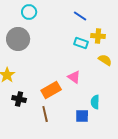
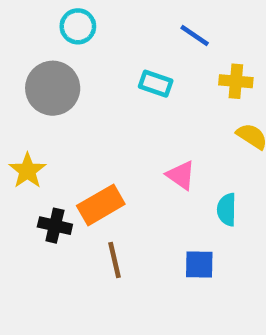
cyan rectangle: (81, 43) -> (156, 84), moved
orange rectangle: (51, 90) -> (101, 205), moved
cyan semicircle: (95, 102) -> (227, 210), moved

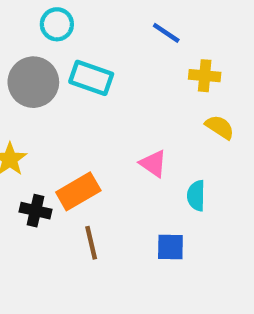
cyan rectangle: (156, 84) -> (91, 78), moved, size x1.4

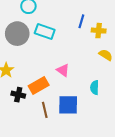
blue line: (166, 33) -> (81, 21), moved, turned 72
pink triangle: (153, 164) -> (63, 70), moved
blue square: (170, 247) -> (68, 105), moved, size x1.5

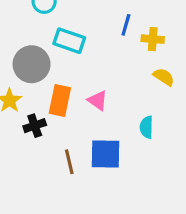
gray circle: (17, 34) -> (32, 64), moved
orange rectangle: (39, 85) -> (60, 100), moved, turned -48
black cross: (18, 95) -> (35, 126), moved, turned -32

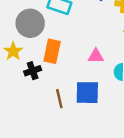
pink triangle: (98, 100) -> (96, 56), moved, turned -35

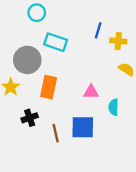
black cross: (33, 71) -> (30, 118), moved

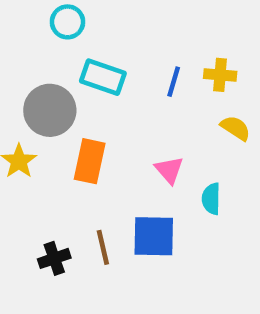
blue line: (98, 30) -> (174, 82), moved
pink triangle: (91, 92) -> (169, 170), turned 49
black cross: (30, 118) -> (54, 258), moved

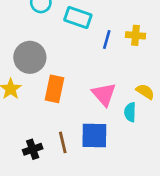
cyan rectangle: (103, 77) -> (78, 18), moved
yellow semicircle: (236, 128) -> (145, 92), moved
pink triangle: (169, 170) -> (104, 94), size x1.4

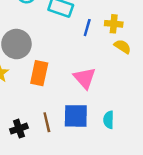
yellow semicircle: (145, 92) -> (123, 47), moved
cyan semicircle: (130, 112) -> (109, 120), moved

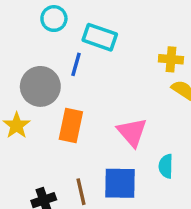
blue line: (87, 28) -> (76, 64), moved
cyan semicircle: (109, 120) -> (166, 166), moved

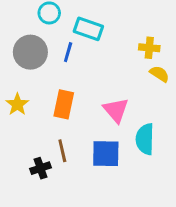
gray circle: (40, 86) -> (30, 52), moved
cyan semicircle: (166, 166) -> (145, 139), size x1.5
brown line: (81, 192) -> (62, 151), moved

